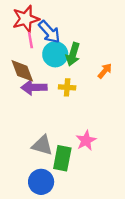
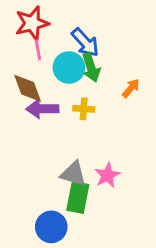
blue arrow: (49, 32) -> (85, 42), moved
green arrow: (73, 54) -> (91, 68), turned -35
gray triangle: (42, 145) -> (73, 174), moved

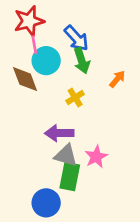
cyan circle: (69, 68) -> (46, 61), moved
purple arrow: (42, 109) -> (59, 133), moved
yellow cross: (84, 109) -> (75, 97), turned -36

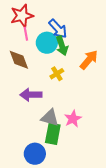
cyan circle: (46, 61) -> (47, 43), moved
orange arrow: (117, 79) -> (89, 60), size x1.5
purple arrow: (59, 133) -> (31, 95), moved

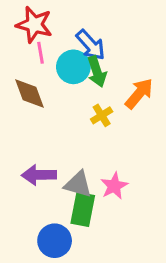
red star: (22, 16) -> (34, 25), turned 30
yellow cross: (57, 74) -> (102, 115), moved
purple arrow: (31, 95) -> (39, 175), moved

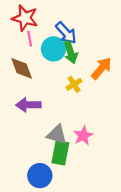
purple arrow: (39, 175) -> (28, 105), moved

